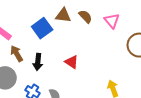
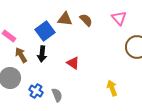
pink triangle: (112, 21) -> (119, 18), moved
black arrow: (38, 62) -> (42, 54), moved

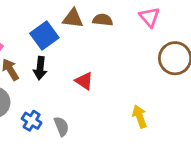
brown semicircle: (86, 20) -> (103, 20), turned -40

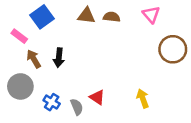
blue square: (44, 35) -> (42, 17), moved
red triangle: (84, 81) -> (97, 97), moved

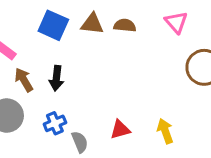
blue square: (42, 17) -> (53, 25), moved, turned -30
red triangle: (97, 97) -> (120, 130), moved, turned -49
blue cross: (52, 102) -> (55, 123), moved, turned 35

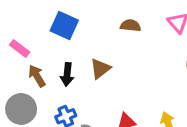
brown triangle: (92, 24) -> (100, 69), moved, turned -45

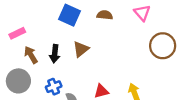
blue square: (64, 26) -> (70, 15), moved
pink rectangle: (20, 49) -> (17, 33), turned -63

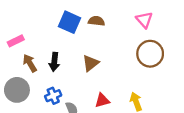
brown semicircle: (105, 15) -> (96, 21), moved
brown circle: (163, 46) -> (150, 54), moved
brown triangle: (81, 49) -> (91, 63), moved

